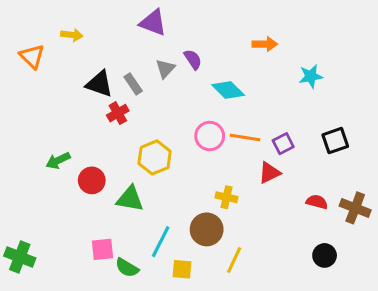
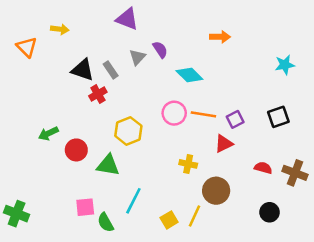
cyan star: (311, 76) -> (285, 65), moved
brown circle: (207, 229) -> (216, 191), moved
green semicircle: (127, 268) -> (106, 222), turned 30
yellow square: (182, 269) -> (169, 220), moved, turned -36

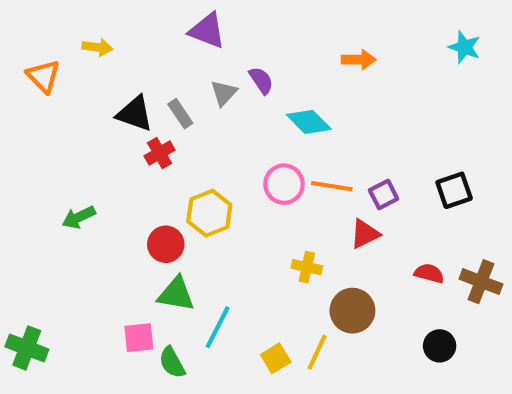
cyan star: (285, 65) -> (464, 47), moved, turned 30
red circle: (76, 150) -> (166, 244), moved
green triangle: (108, 165) -> (176, 294), moved

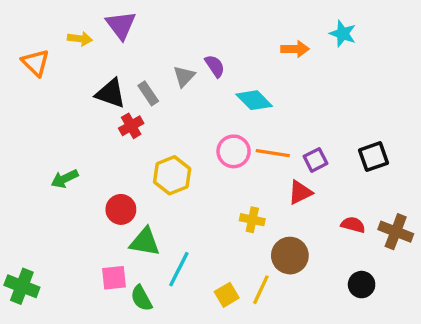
purple triangle: (207, 31) -> (121, 25), moved, turned 32
cyan star: (464, 47) -> (343, 34), moved
red circle: (166, 244) -> (121, 209), moved

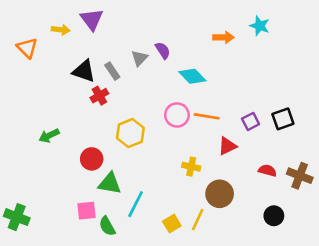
purple square: (315, 160) -> (251, 121), moved

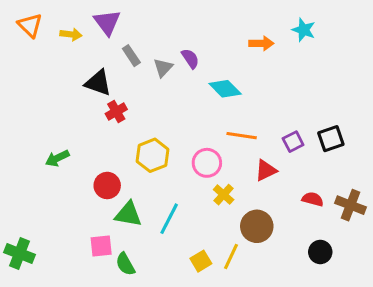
orange triangle: (27, 48) -> (30, 25), moved
gray rectangle: (112, 71) -> (131, 56), moved
pink circle: (177, 115) -> (207, 163), moved
yellow cross: (191, 167) -> (224, 195), turned 30
cyan line: (136, 204) -> (169, 219), moved

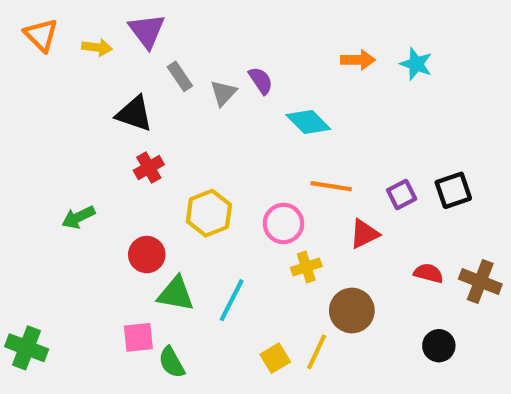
cyan star: (304, 30) -> (416, 64), moved
red cross: (116, 111) -> (149, 168), moved
yellow cross: (224, 195) -> (306, 267), turned 30

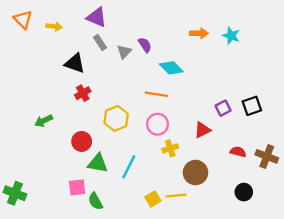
purple triangle: (147, 31) -> (97, 17), moved, turned -30
orange line: (331, 186) -> (156, 94), moved
yellow line: (317, 352) -> (176, 196), turned 60

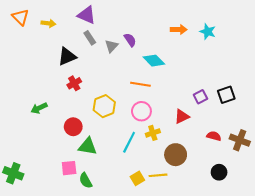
black triangle: (75, 63) -> (67, 56), turned -42
cyan line: (129, 167) -> (129, 142), moved

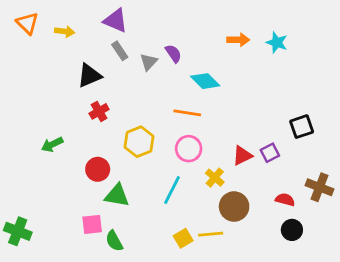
purple square: (200, 97) -> (270, 153), moved
yellow cross: (153, 133) -> (215, 178), moved, turned -32
red semicircle: (214, 136) -> (285, 200), moved

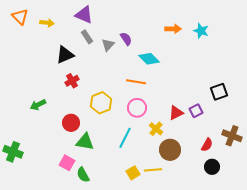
red semicircle: (285, 200) -> (207, 145), turned 104
pink square: (92, 224) -> (67, 163), turned 35
green cross: (18, 231) -> (13, 152), moved

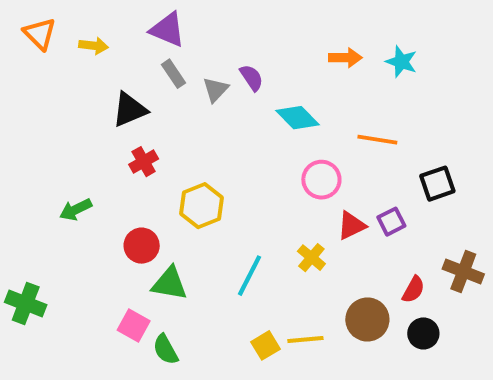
orange line: (136, 82) -> (377, 140), moved
pink circle: (137, 108) -> (321, 180), moved
brown circle: (170, 150) -> (367, 319), moved

